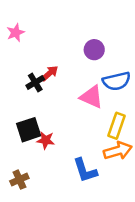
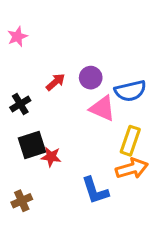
purple circle: (94, 50) -> (91, 78), moved
black cross: (35, 82) -> (20, 104), moved

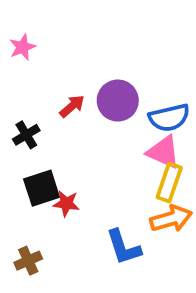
purple circle: (91, 78) -> (118, 101), size x1.4
pink triangle: (102, 108) -> (163, 152), moved

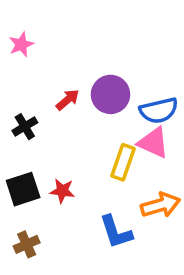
yellow rectangle: (169, 182) -> (123, 162), moved
black square: (42, 188) -> (23, 189), moved

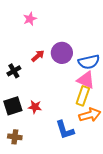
pink star: (21, 44) -> (30, 19), moved
yellow rectangle: (123, 162) -> (83, 96), moved
brown cross: (27, 244) -> (15, 137), turned 32

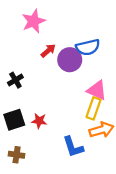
pink star: (30, 19) -> (34, 21), size x1.5
red arrow: (38, 56) -> (48, 51), moved
blue semicircle: (89, 62) -> (88, 47), moved

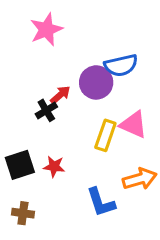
red arrow: (48, 51) -> (60, 95), moved
black cross: (15, 80) -> (46, 110), moved
yellow rectangle: (93, 108) -> (105, 135), moved

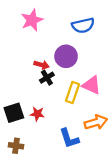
blue semicircle: (121, 65) -> (83, 25), moved
red arrow: (60, 95) -> (42, 65), turned 56
black cross: (46, 110) -> (47, 78), moved

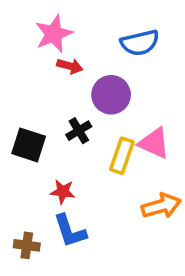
red arrow: (42, 65) -> (70, 66), moved
black square: (14, 113) -> (29, 145), moved, turned 36
blue L-shape: (69, 138) -> (70, 231), moved

